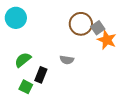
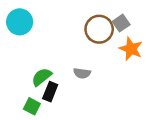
gray square: (98, 28) -> (121, 23), moved
green semicircle: (23, 60) -> (42, 77), moved

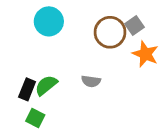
cyan circle: (20, 22) -> (49, 21), moved
black rectangle: (50, 92) -> (27, 89), moved

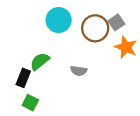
cyan circle: (49, 21) -> (59, 20), moved
green semicircle: (46, 85) -> (40, 61), moved

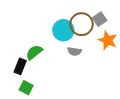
cyan circle: (59, 20) -> (63, 30), moved
gray semicircle: (79, 71) -> (74, 51), moved

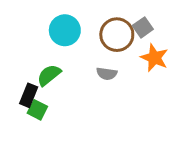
cyan circle: (63, 30) -> (65, 30), moved
green square: (26, 88) -> (37, 110), moved

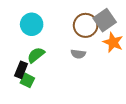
gray square: (143, 27) -> (105, 20), size x1.5
cyan circle: (65, 30) -> (32, 24), moved

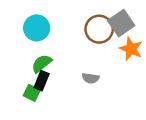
gray semicircle: (78, 54) -> (91, 78), moved
black rectangle: (21, 70) -> (42, 81), moved

